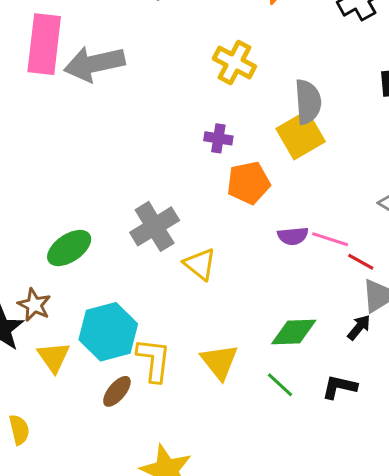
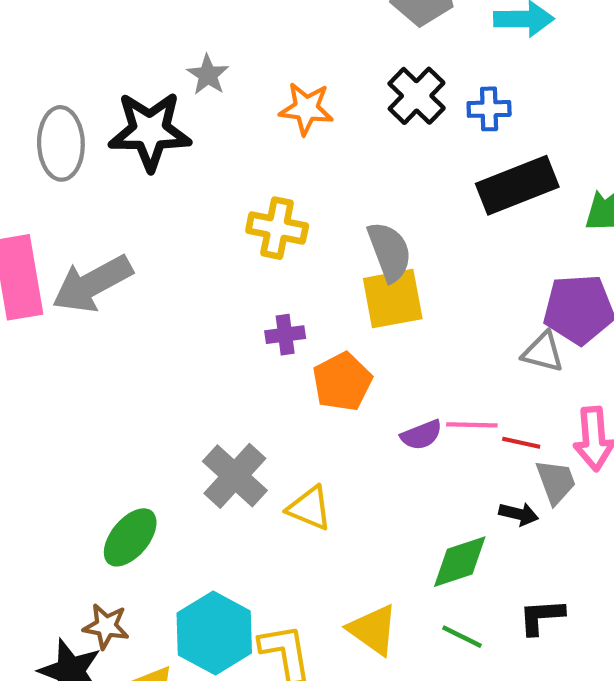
yellow square: (301, 135) -> (393, 299), turned 36
black arrow: (359, 327) -> (519, 514), moved, turned 80

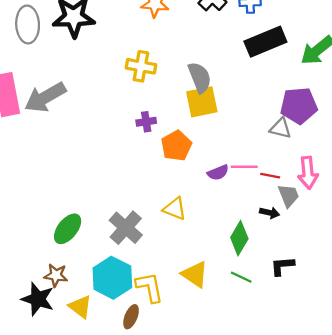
gray cross: (235, 476) -> (126, 228), moved
yellow triangle: (309, 508) -> (175, 209), moved
green diamond: (460, 562) -> (239, 238), turned -40

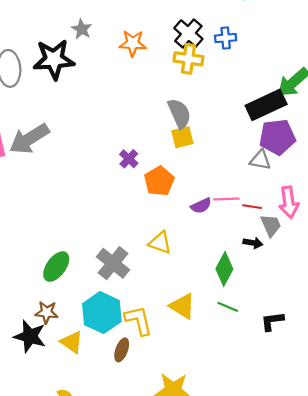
black rectangle: (265, 42) -> (266, 105), moved
yellow cross: (141, 66) -> (188, 59), moved
yellow square: (202, 102) -> (182, 137), size x0.7
purple cross: (146, 122) -> (129, 159), turned -36
black L-shape: (282, 266) -> (272, 321), moved

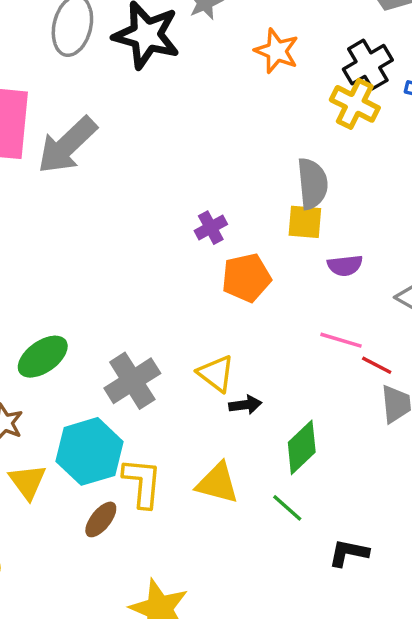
gray arrow: (29, 139) -> (67, 145), turned -30
purple semicircle: (201, 206) -> (345, 266), moved
black arrow: (253, 243) -> (245, 405), moved, turned -36
yellow triangle: (182, 306) -> (217, 483), turned -36

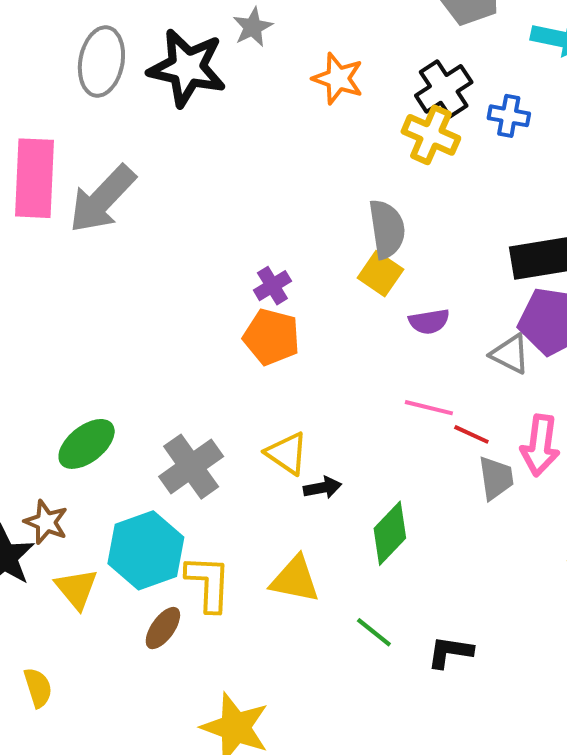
yellow square: (305, 222) -> (380, 274), turned 33
orange pentagon: (246, 278) -> (272, 337), moved, turned 30
green line: (287, 508) -> (374, 632), moved

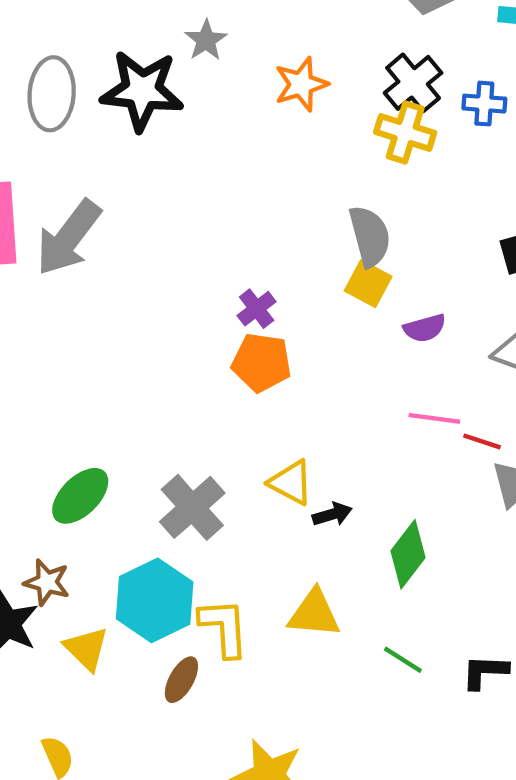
orange star: (338, 79) -> (301, 84), turned -30

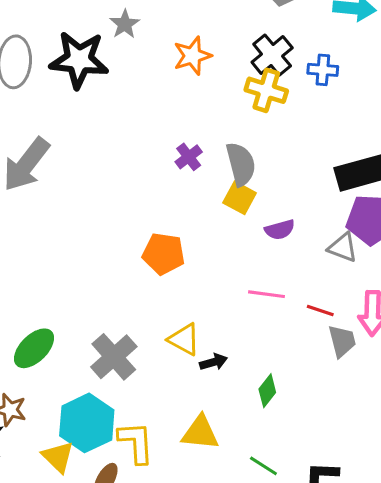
purple cross: (257, 309) -> (189, 157), moved
pink line: (434, 418) -> (267, 294), moved
green diamond: (408, 554) -> (267, 391), size x0.7
yellow triangle: (86, 649) -> (58, 457), moved

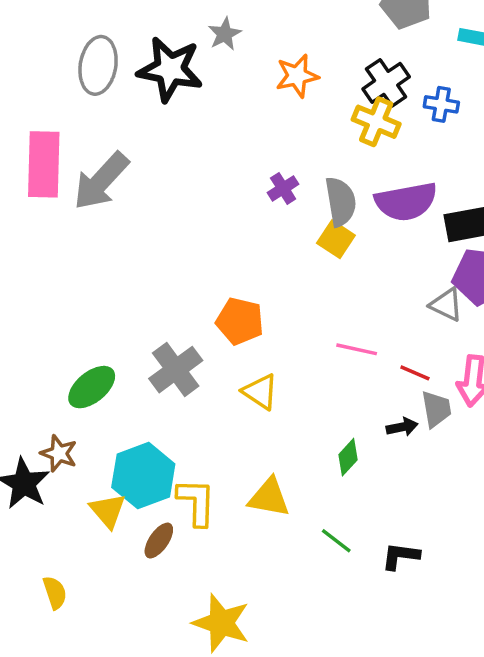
purple semicircle: (280, 230) -> (406, 202), moved, size x1.8
orange pentagon: (163, 254) -> (240, 321), moved
gray cross: (114, 357) -> (176, 370), moved
black arrow: (213, 362) -> (402, 427), moved

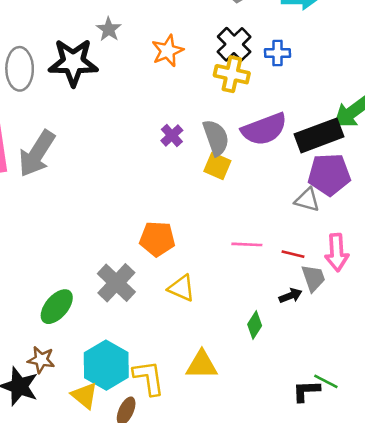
green line: (336, 541) -> (326, 381), moved

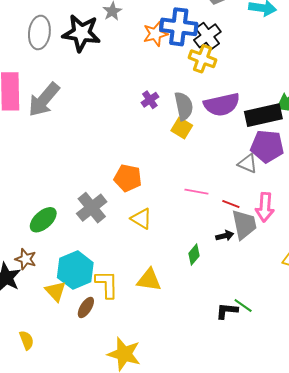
blue cross: (277, 53) -> (179, 27), moved, size x1.8
gray trapezoid: (313, 278) -> (244, 224), size x1.4

